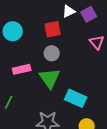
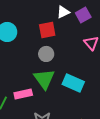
pink rectangle: (22, 69) -> (23, 94), moved
cyan rectangle: (76, 98) -> (73, 83), moved

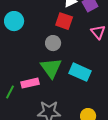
red square: (47, 30) -> (64, 21), moved, turned 30

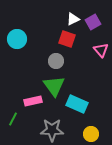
cyan rectangle: (80, 72) -> (77, 104), moved
green line: (10, 92) -> (13, 119), moved

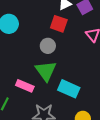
pink rectangle: (33, 101) -> (25, 86), turned 36

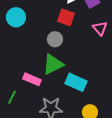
green triangle: (46, 71) -> (53, 64), turned 40

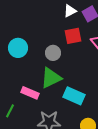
cyan circle: (16, 17) -> (18, 48), moved
red square: (66, 17) -> (73, 36), moved, turned -30

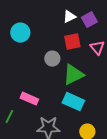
cyan circle: (18, 48) -> (20, 33), moved
green triangle: (51, 78) -> (73, 75), moved

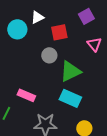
white triangle: (69, 17) -> (37, 17), moved
red square: (72, 42) -> (59, 32), moved

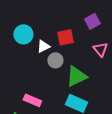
white triangle: (37, 17) -> (43, 46), moved

